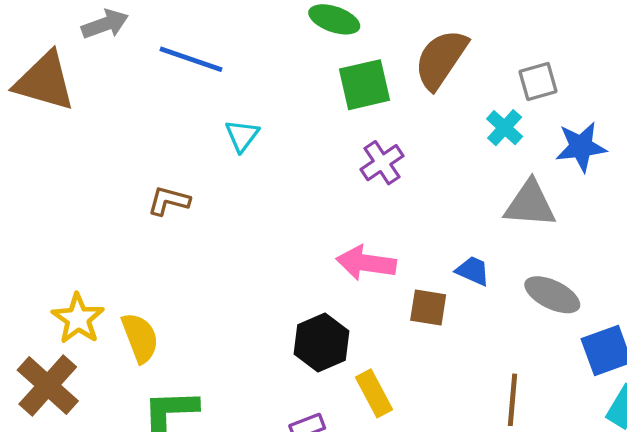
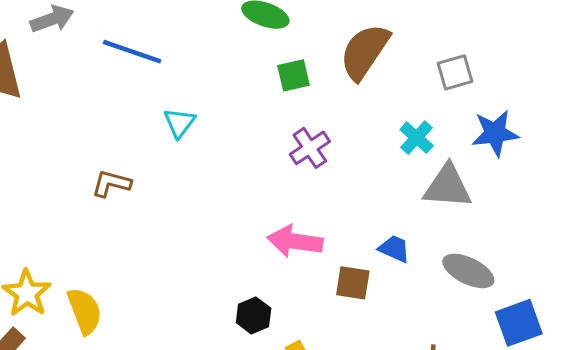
green square: (364, 85) -> (294, 75), size x0.7
cyan cross: (505, 128) -> (417, 138), moved
black hexagon: (322, 343) -> (254, 315), size x0.7

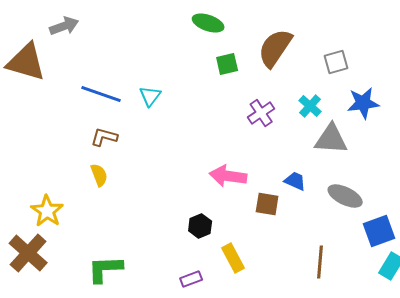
blue line: (132, 52) -> (101, 94), moved
purple cross: (310, 148) -> (261, 113), moved
yellow semicircle: (85, 311) -> (99, 175), moved, size x0.7

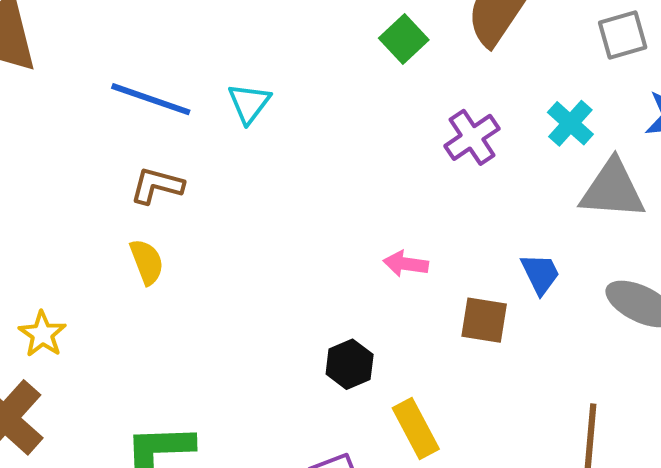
green square: (227, 64) -> (404, 39), turned -30
pink arrow: (228, 176) -> (406, 264), size x0.6
blue trapezoid: (295, 181) -> (540, 274), turned 40
yellow star: (47, 211) -> (42, 334), size x0.7

